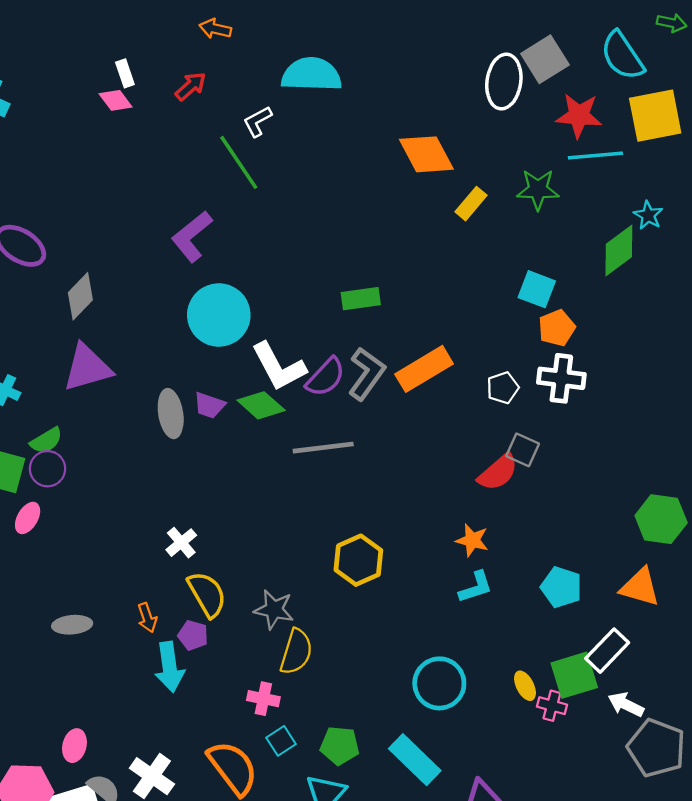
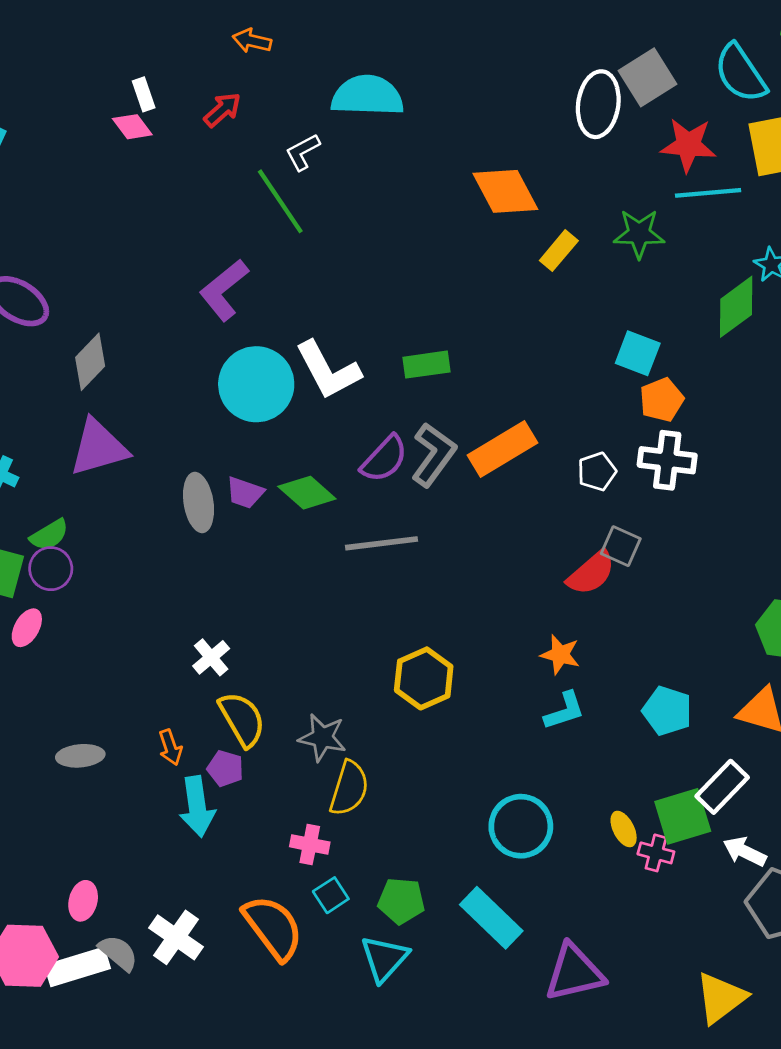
white L-shape: (279, 367) -> (328, 370), moved

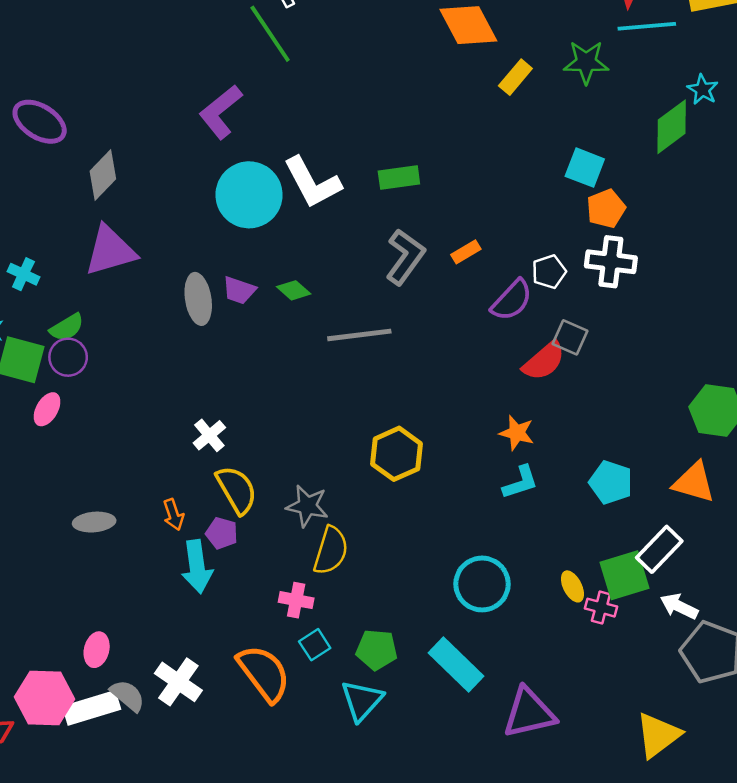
orange rectangle: (503, 449) -> (466, 252), size x0.5
purple semicircle: (384, 459) -> (512, 300), moved
green diamond: (307, 493) -> (294, 290), size x0.7

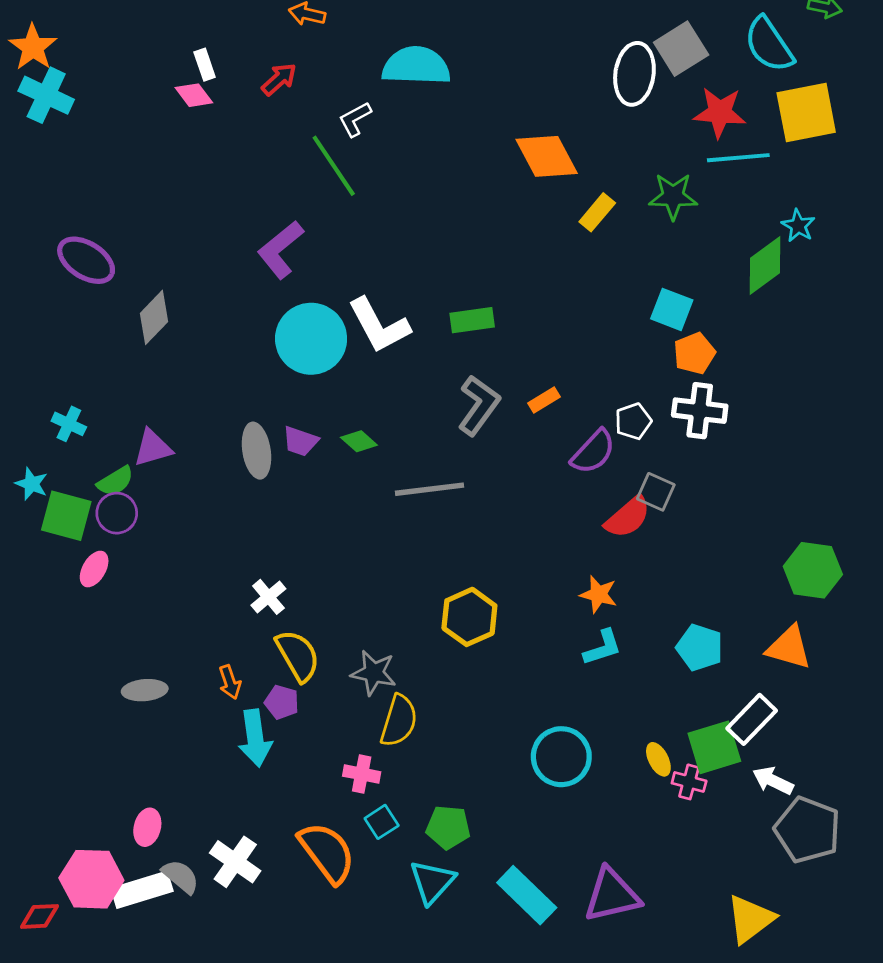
purple triangle: (110, 251) -> (153, 448), moved, size x0.7
cyan rectangle: (456, 665) -> (527, 895), moved

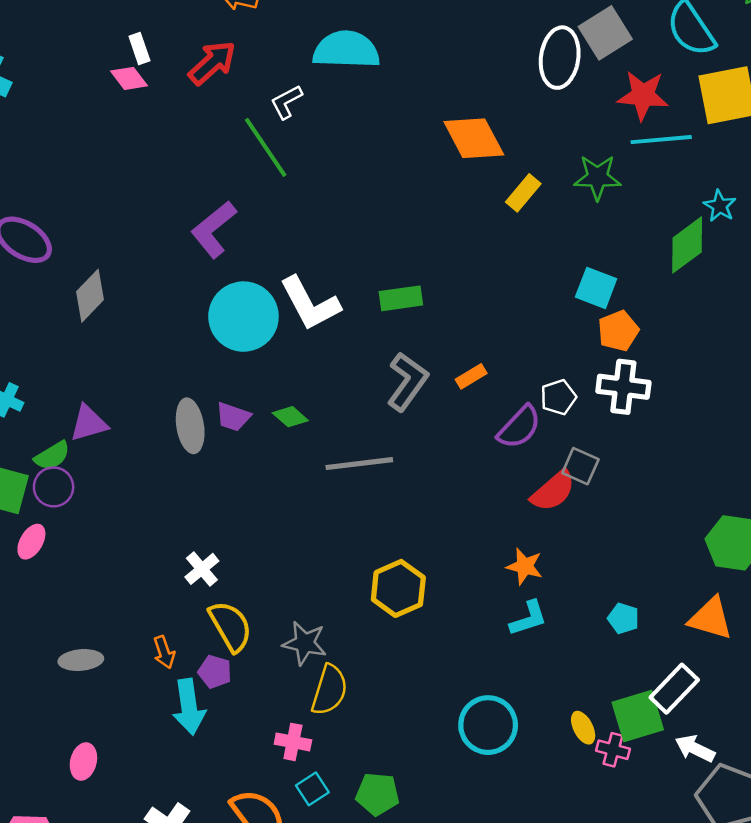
red arrow: (279, 79) -> (212, 63), size x1.4
cyan pentagon: (700, 648) -> (623, 618), size x0.7
pink ellipse: (147, 827) -> (83, 761), moved

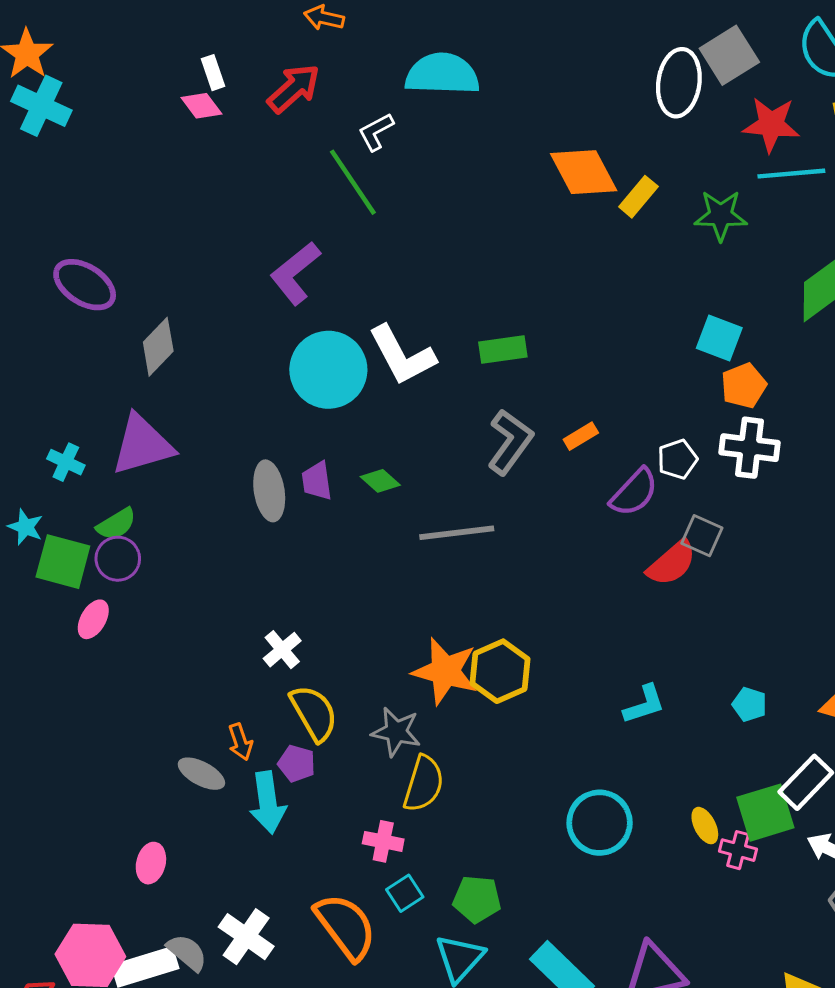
yellow rectangle: (523, 193) -> (638, 197), moved
purple trapezoid: (233, 417) -> (317, 481), turned 63
purple triangle: (89, 423) -> (142, 445), moved, size x1.5
orange star: (525, 566) -> (445, 671), moved, size x1.6
gray ellipse: (81, 660) -> (201, 774), moved, turned 33

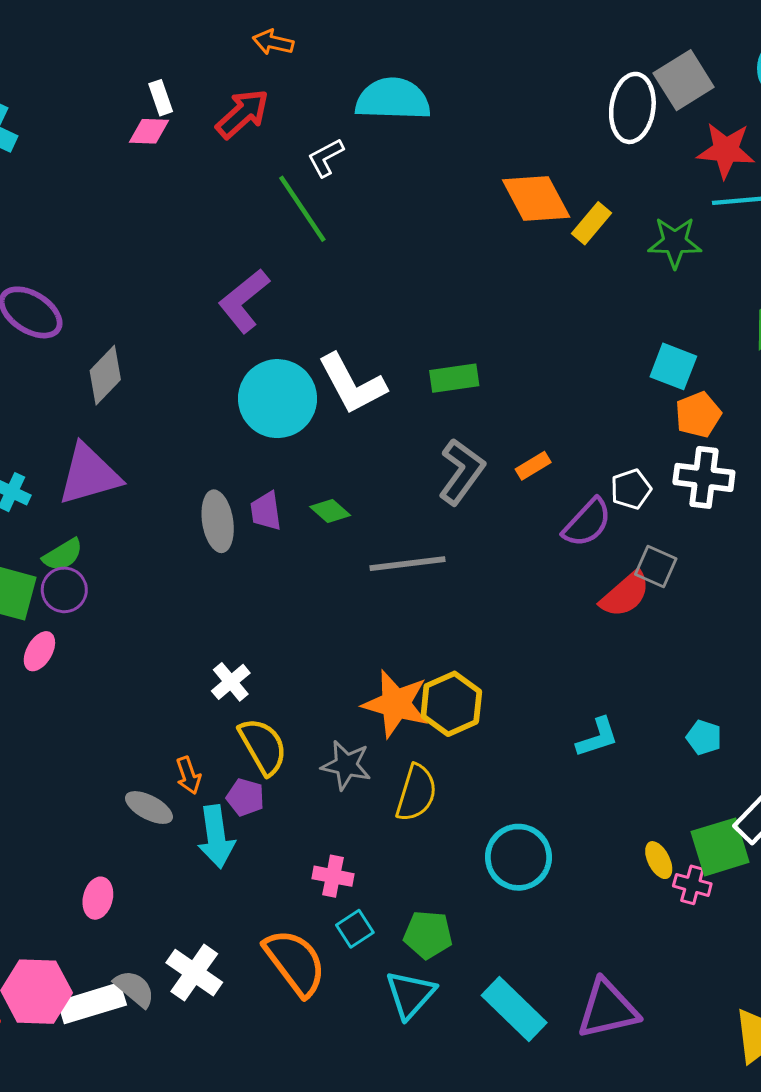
pink diamond: (201, 106) -> (149, 131), turned -51
yellow semicircle: (424, 784) -> (416, 793), moved
cyan circle: (600, 823) -> (518, 857), moved

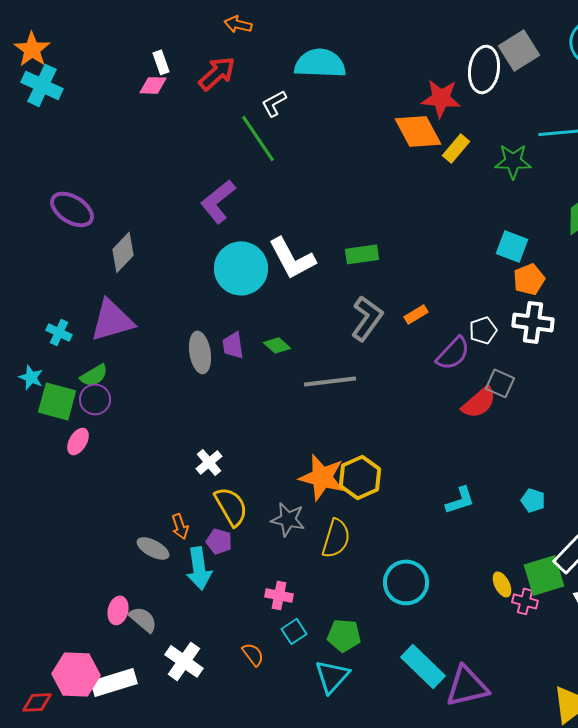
red star: (726, 150) -> (441, 98), moved
orange semicircle: (295, 962) -> (253, 654), size x0.5
gray semicircle: (134, 989) -> (143, 619), moved
cyan rectangle: (514, 1009) -> (423, 666), moved

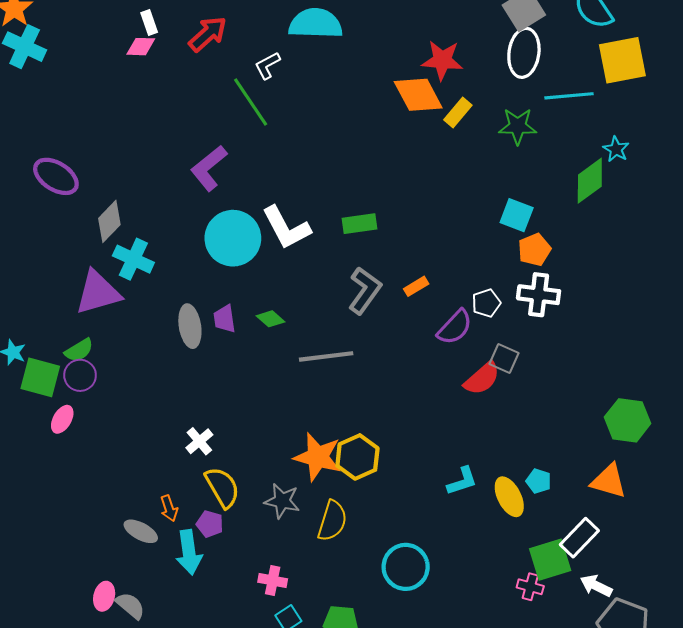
white ellipse: (484, 69) -> (524, 53), moved
cyan cross: (59, 332) -> (133, 259), moved, size x1.5
yellow ellipse: (502, 584) -> (509, 497), moved, size x1.5

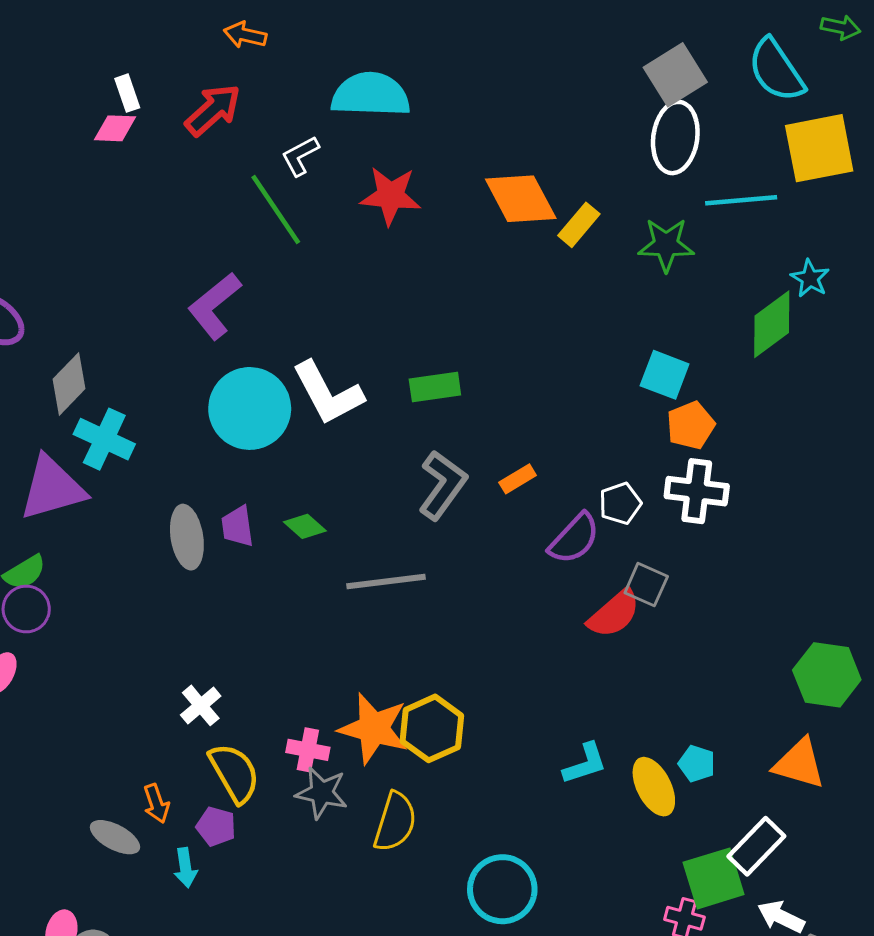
red star: (442, 60) -> (391, 196), moved
cyan arrow: (189, 552) -> (185, 868), size x0.6
pink cross: (273, 581) -> (308, 750), moved

